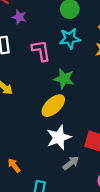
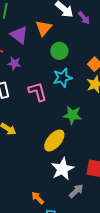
green star: (64, 79) -> (72, 115), moved
orange arrow: (14, 165) -> (38, 198), moved

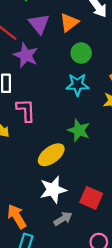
purple star: (14, 63) -> (26, 55), size x1.5
pink L-shape: (38, 92) -> (26, 110), moved
orange arrow: (38, 198) -> (17, 216), size x1.5

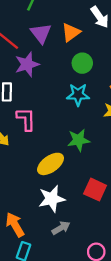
purple star: (26, 55) -> (27, 64), turned 30
green star: (79, 130) -> (79, 140), turned -30
red square: (91, 198) -> (95, 190), moved

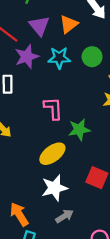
green circle: (82, 63) -> (92, 57), moved
cyan star: (78, 95) -> (59, 58), moved
pink L-shape: (26, 119) -> (53, 108), moved

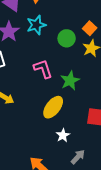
green circle: (92, 57) -> (67, 38), moved
white star: (54, 188) -> (63, 135), size x0.6

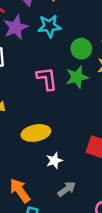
green star: (70, 81) -> (77, 77), moved
yellow ellipse: (53, 107) -> (36, 133), moved, turned 30

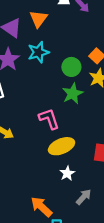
pink L-shape: (47, 79) -> (49, 119), moved
yellow ellipse: (36, 133) -> (62, 146), moved

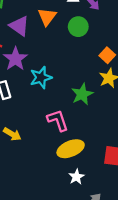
cyan star: (38, 52) -> (41, 77), moved
green circle: (71, 67) -> (78, 27), moved

